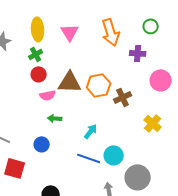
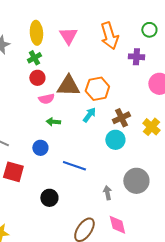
brown cross: (123, 97) -> (121, 118), moved
cyan arrow: (91, 131) -> (89, 115), moved
cyan circle: (114, 155) -> (115, 140), moved
blue line: (89, 158) -> (74, 166), moved

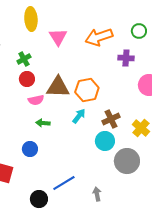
yellow ellipse: (36, 33) -> (31, 19), moved
orange arrow: (109, 36) -> (99, 37), turned 88
blue line: (74, 166) -> (64, 183), moved, turned -50
gray circle: (136, 181) -> (127, 161), moved

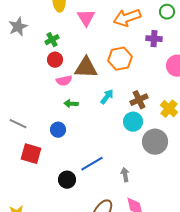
orange hexagon: (87, 90) -> (120, 59), moved

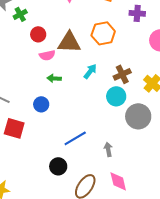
green cross: (52, 40) -> (20, 14), moved
black circle: (67, 180) -> (58, 166), moved

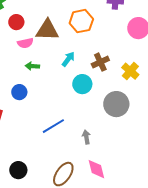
cyan circle: (116, 96) -> (82, 84), moved
black circle: (58, 166) -> (18, 170), moved

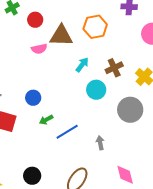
red circle: (16, 22) -> (35, 20), moved
green arrow: (32, 66) -> (46, 120), moved, turned -32
pink diamond: (96, 169) -> (125, 175), moved

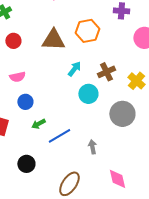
red circle: (35, 20) -> (13, 41), moved
pink semicircle: (39, 49) -> (17, 77), moved
black circle: (32, 176) -> (26, 164), moved

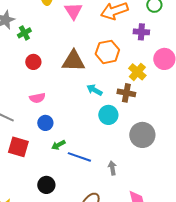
cyan arrow: (74, 69) -> (94, 90), turned -98
brown cross: (106, 72) -> (126, 93), turned 36
yellow cross: (136, 81) -> (137, 72), moved
blue line: (59, 136) -> (79, 157), turned 50

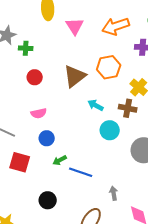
green cross: (24, 33) -> (26, 48), turned 32
brown triangle: (73, 61) -> (75, 76), turned -40
gray arrow: (112, 168) -> (114, 193), moved

